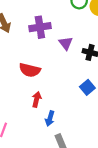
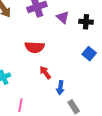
red arrow: (37, 99) -> (45, 73), turned -40

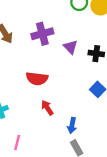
blue arrow: (60, 88) -> (72, 125), moved

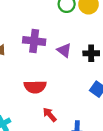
purple cross: (42, 34) -> (34, 41), turned 30

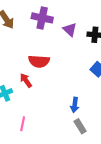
red arrow: (50, 115) -> (26, 80), moved

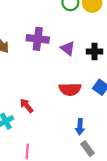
red semicircle: (39, 61) -> (70, 89), moved

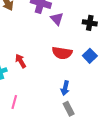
purple triangle: (68, 48) -> (57, 19), moved

